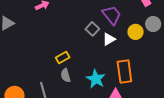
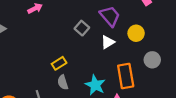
gray circle: (153, 24) -> (152, 60), moved
gray square: (92, 29) -> (82, 28), moved

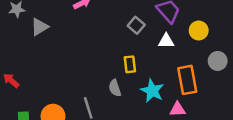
white triangle: (108, 42) -> (166, 41), turned 32
yellow rectangle: (59, 63) -> (130, 64), moved, turned -64

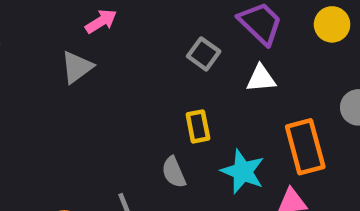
gray triangle: (40, 27) -> (77, 67), moved
yellow circle: (199, 30) -> (332, 24), moved

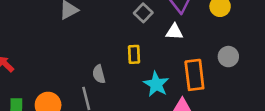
gray semicircle: (174, 172) -> (99, 74), moved

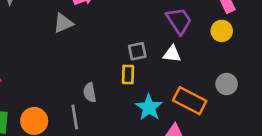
gray square: (143, 13) -> (137, 51), moved, turned 30
orange rectangle: (194, 75) -> (190, 101), turned -60

